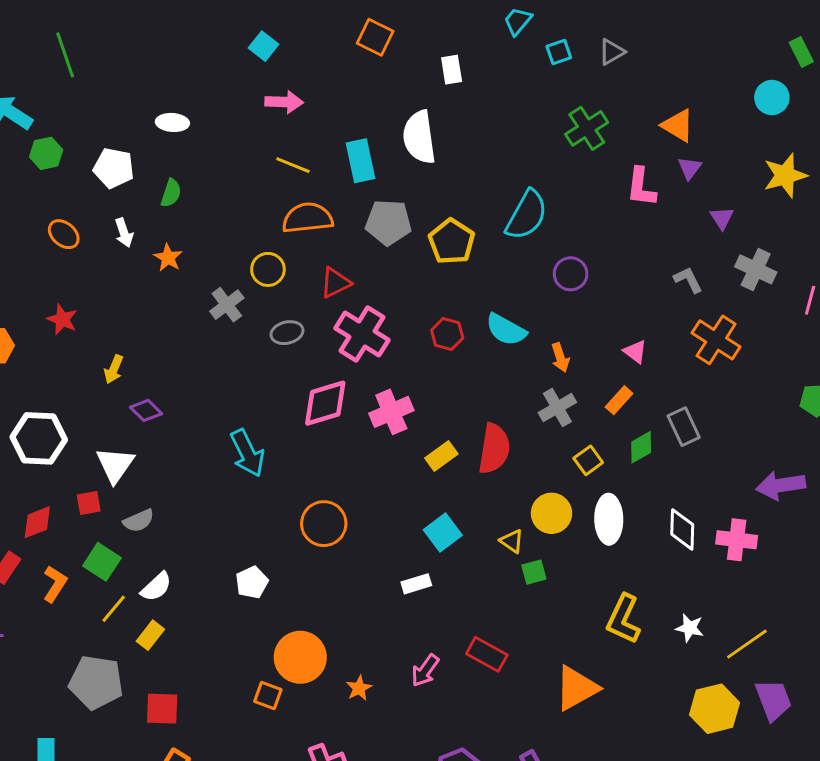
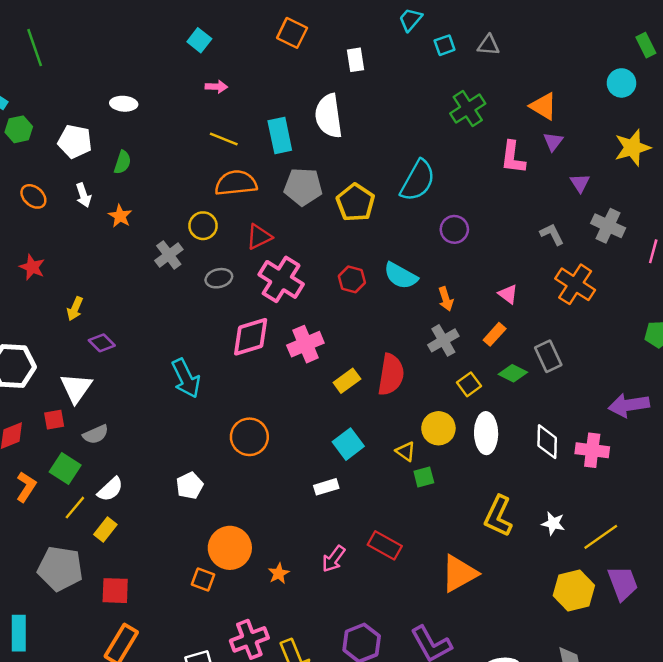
gray triangle: (612, 52) -> (489, 45), turned 35
pink arrow: (284, 102) -> (216, 87), size x0.7
green diamond: (641, 447) -> (513, 373), turned 56

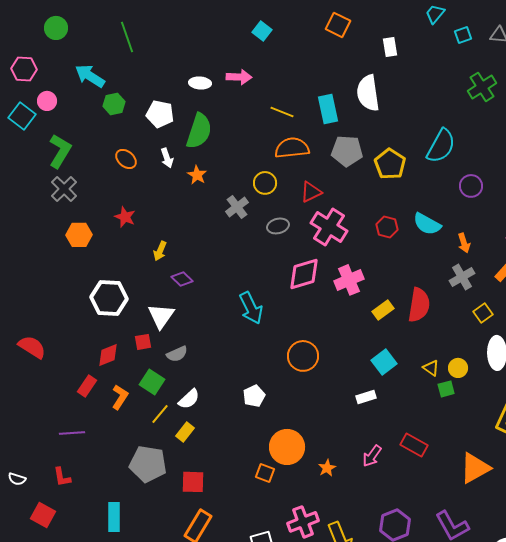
pink arrow: (216, 87) -> (239, 77), moved, size x1.4
green semicircle: (122, 162) -> (199, 131), size x1.8
yellow circle: (438, 428) -> (458, 368), moved, size x0.7

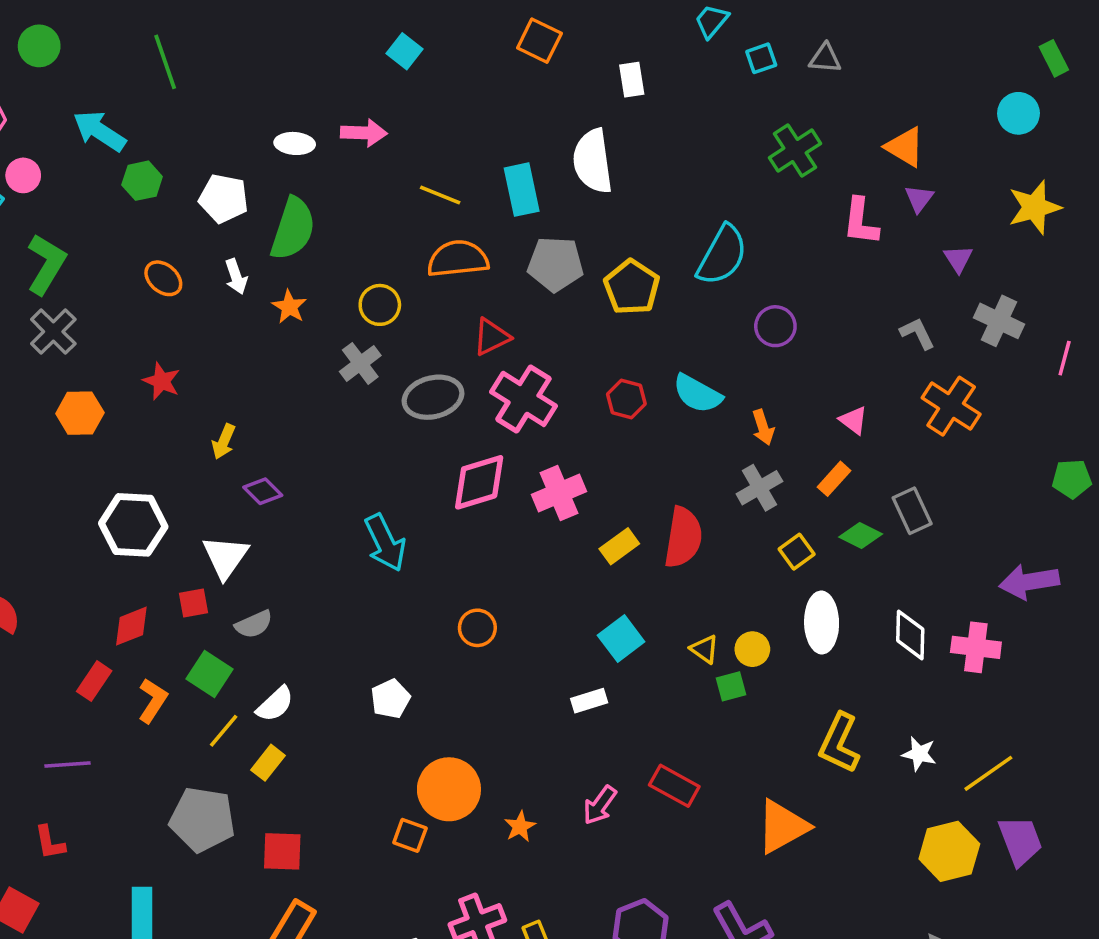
yellow circle: (265, 183) -> (380, 305), moved
gray ellipse: (278, 226) -> (433, 397), size x1.5
orange circle: (303, 356) -> (477, 628), size x0.7

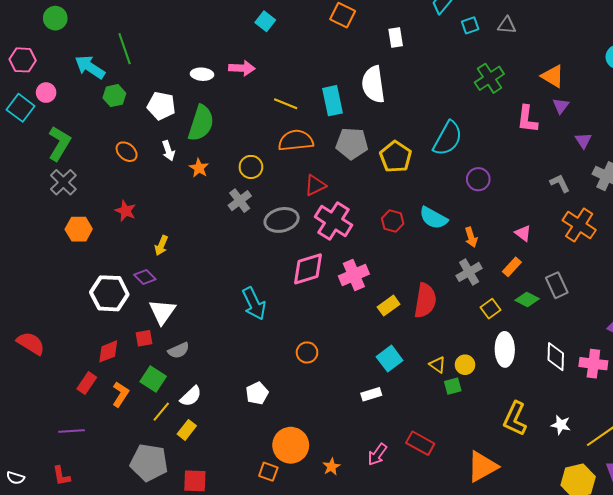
green line: (165, 62) -> (125, 49), moved
purple diamond: (263, 491) -> (145, 277), moved

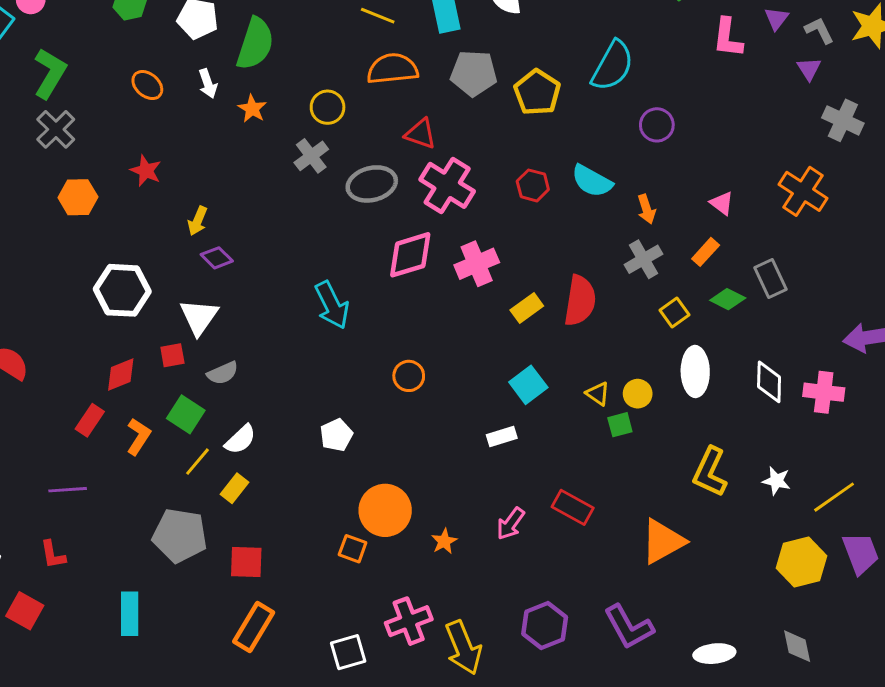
gray L-shape: (560, 183) -> (819, 30), moved
red triangle: (315, 185) -> (421, 134), turned 45
purple diamond: (145, 277) -> (217, 258), moved

